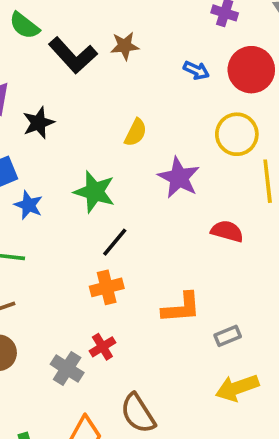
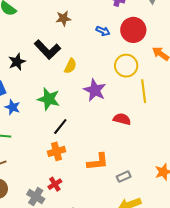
black L-shape: (73, 55) -> (47, 50), moved

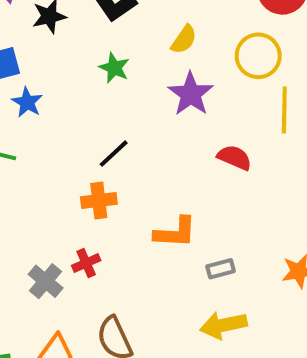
yellow semicircle: (70, 66) -> (184, 39), moved
green star: (49, 99) -> (114, 68), moved, size x0.7

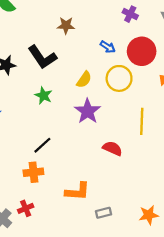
yellow circle: (258, 56) -> (119, 78), moved

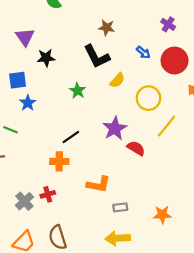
black L-shape: (42, 57) -> (97, 56), moved
yellow circle: (119, 78) -> (148, 98), moved
purple star: (88, 111) -> (115, 128), moved
yellow line: (142, 121) -> (167, 126), turned 30

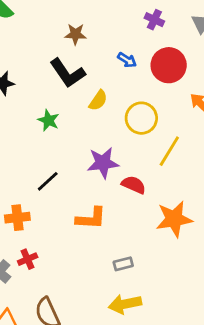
purple star: (115, 128) -> (103, 163), turned 30
orange cross: (59, 161) -> (17, 218), moved
orange L-shape: (98, 184) -> (91, 218), moved
orange star: (162, 215) -> (174, 219), moved, size x1.5

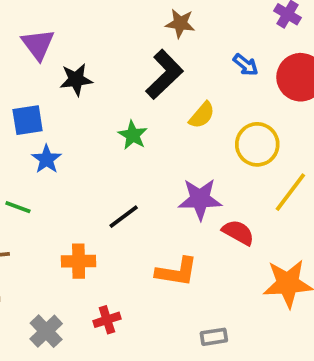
black L-shape: (67, 73) -> (164, 74), turned -105
red cross: (28, 259) -> (107, 320), moved

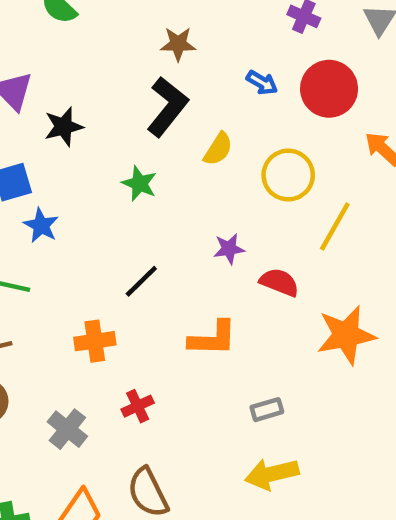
purple star: (200, 199) -> (229, 249), size x0.6

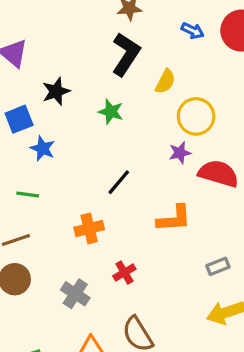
black star: (64, 127) -> (56, 91), moved
yellow circle: (288, 175) -> (196, 116), moved
red semicircle: (279, 282) -> (218, 174), size x1.4

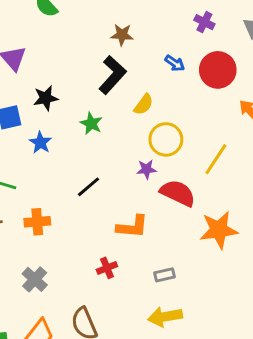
blue star: (43, 149) -> (40, 143), moved
orange cross: (89, 228) -> (37, 222), moved
red cross: (124, 273) -> (107, 268), moved

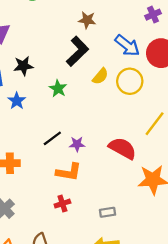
purple cross: (204, 22) -> (153, 15), turned 35
blue arrow: (175, 63) -> (127, 45), size x1.6
yellow circle: (166, 139) -> (130, 81), moved
purple star: (147, 169) -> (77, 144), moved
orange L-shape: (132, 227) -> (69, 172), moved

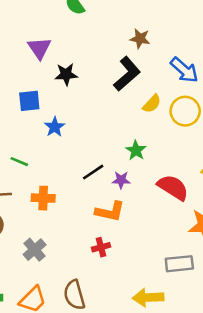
black star: (23, 66) -> (66, 74), moved
green star: (58, 88) -> (136, 150), moved
gray rectangle: (108, 212) -> (179, 264), moved, size x1.5

